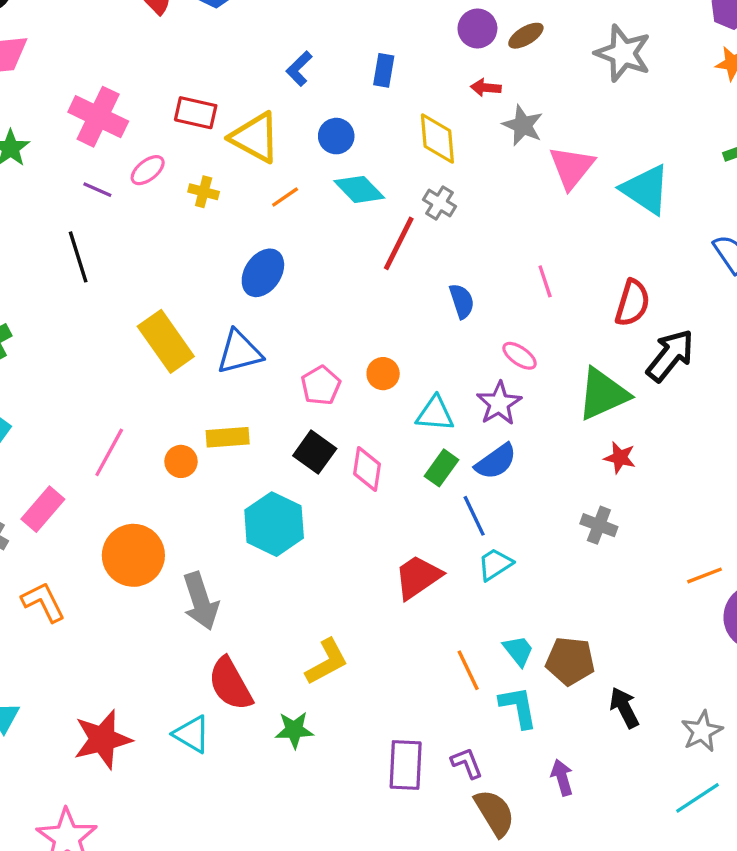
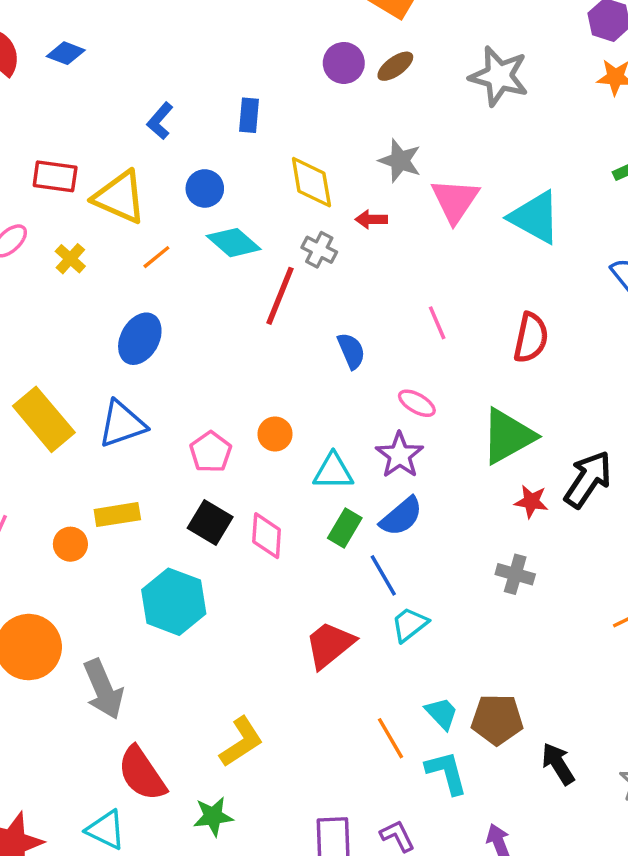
red arrow: (486, 88) -> (371, 219), moved
yellow cross: (204, 192) -> (70, 259), turned 32
black arrow: (670, 355) -> (588, 479), moved

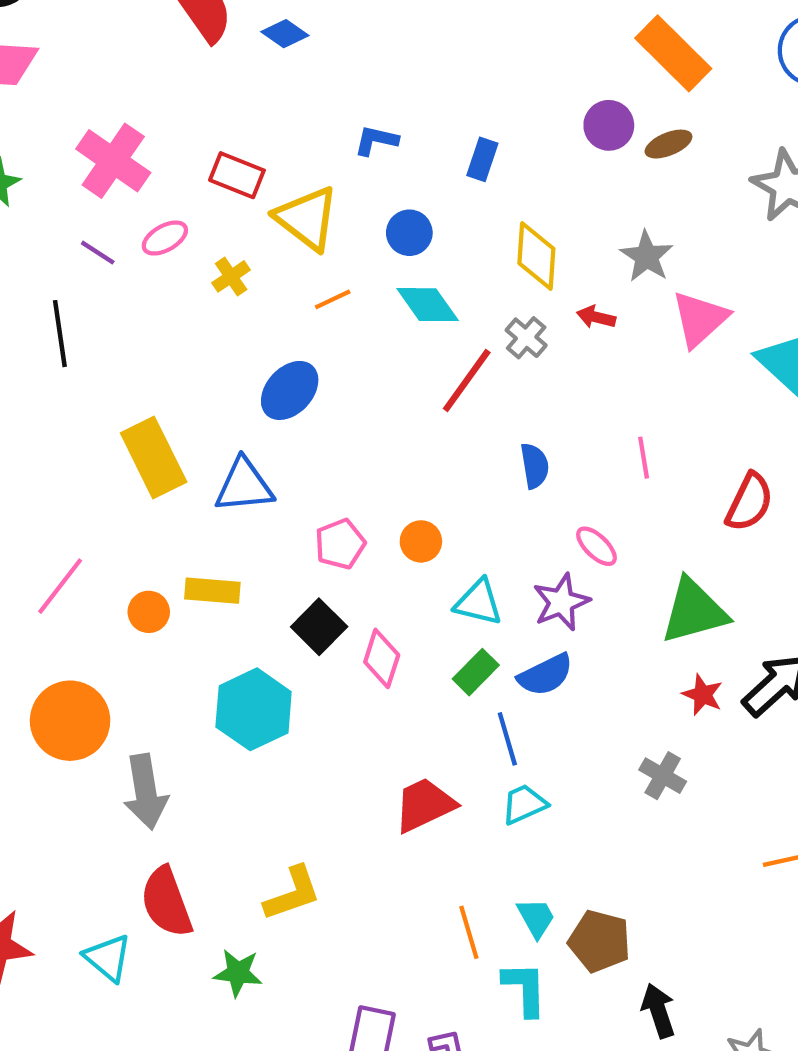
blue L-shape: (160, 121) -> (376, 140), turned 48

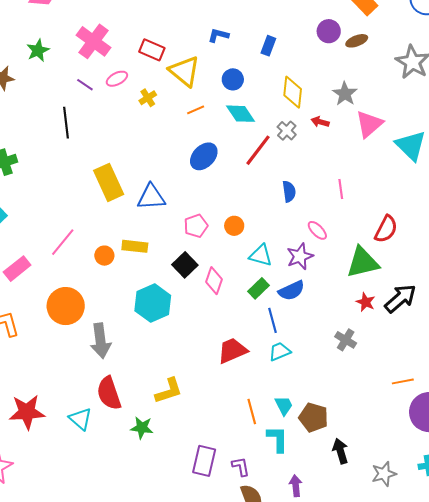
blue ellipse: (290, 390) -> (204, 156), moved
red semicircle: (749, 502) -> (386, 229), moved

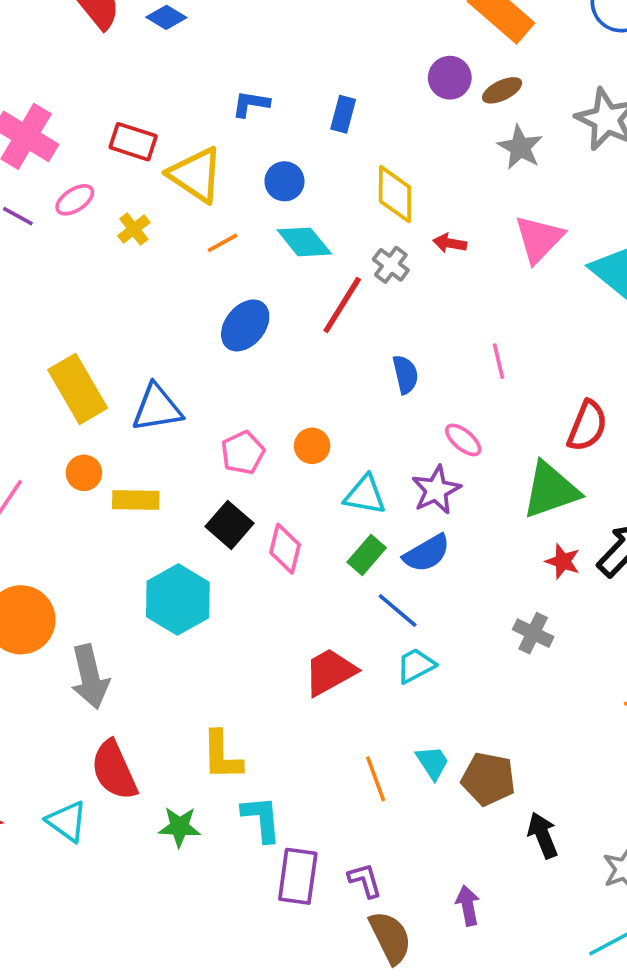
gray star: (345, 94) -> (520, 147), moved
orange circle: (104, 256) -> (84, 473), moved
blue line: (273, 320) -> (398, 610), turned -30
yellow L-shape: (169, 391) -> (222, 756), turned 112
cyan L-shape: (277, 439) -> (262, 819), moved

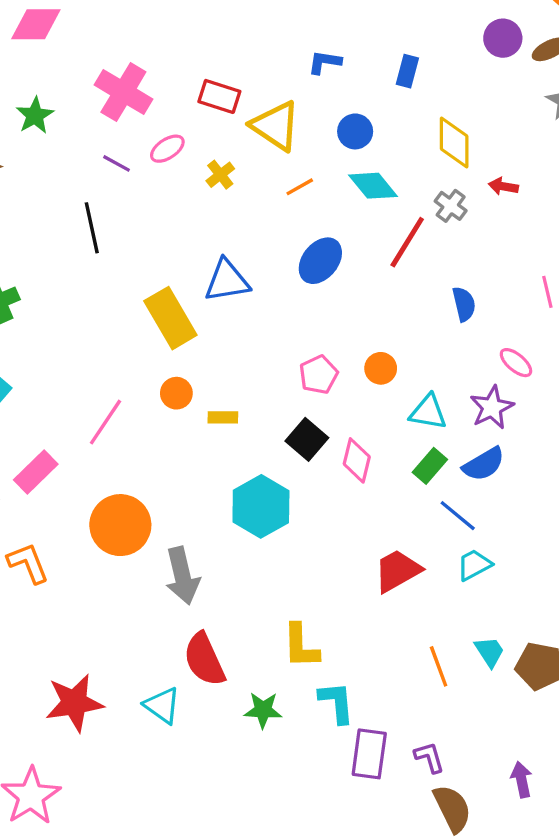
blue triangle: (157, 408) -> (227, 281), moved
yellow rectangle: (136, 500) -> (223, 417), size x0.7

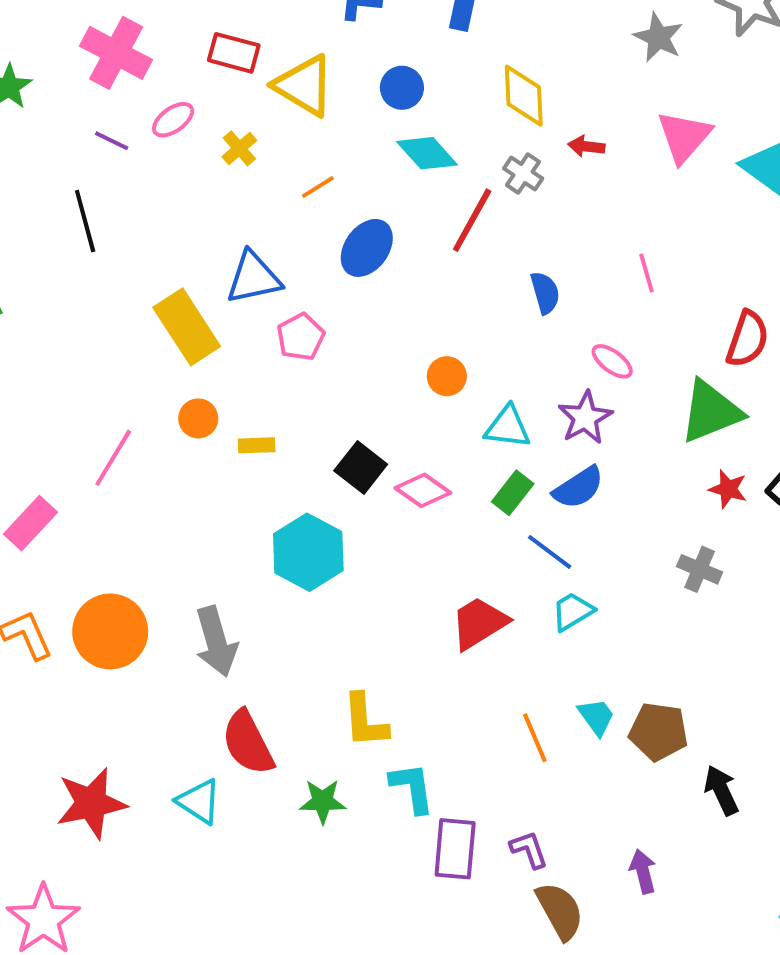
orange line: (300, 187) -> (318, 187), moved
pink pentagon: (319, 375) -> (301, 337), moved
pink diamond: (357, 460) -> (423, 490), turned -66
orange circle: (120, 525) -> (110, 631), moved

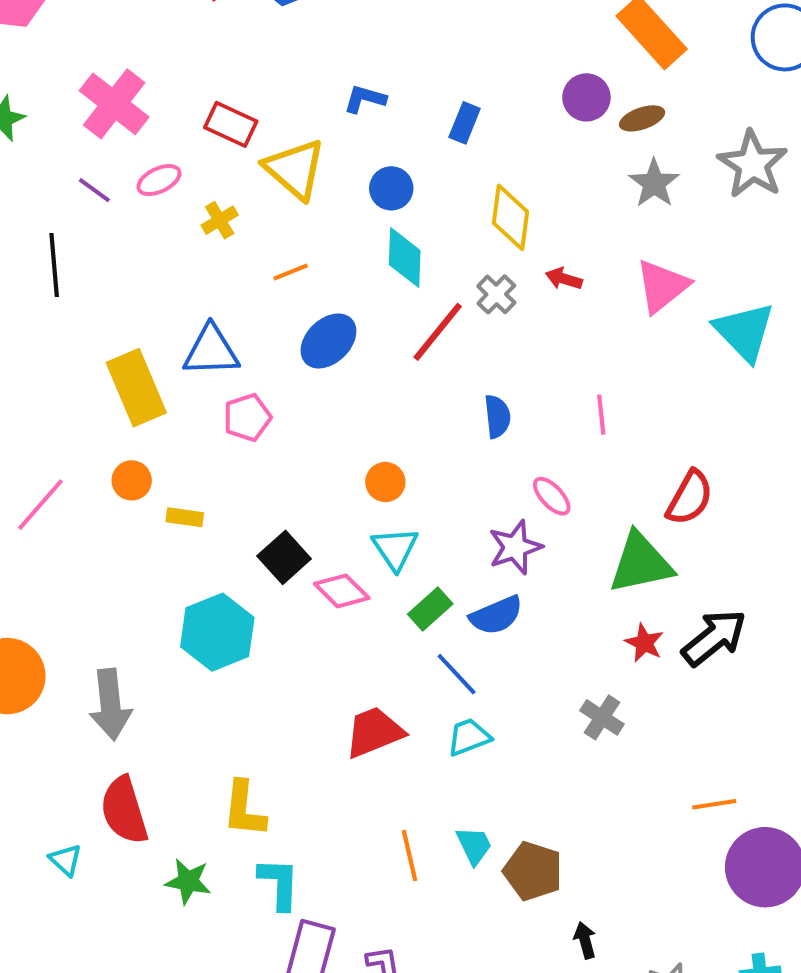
cyan diamond: (427, 153) -> (405, 258), turned 34
cyan triangle: (508, 427) -> (395, 549), moved, turned 39
black arrow: (721, 790) -> (585, 940), size x0.7
cyan triangle: (199, 801) -> (65, 860), size x0.7

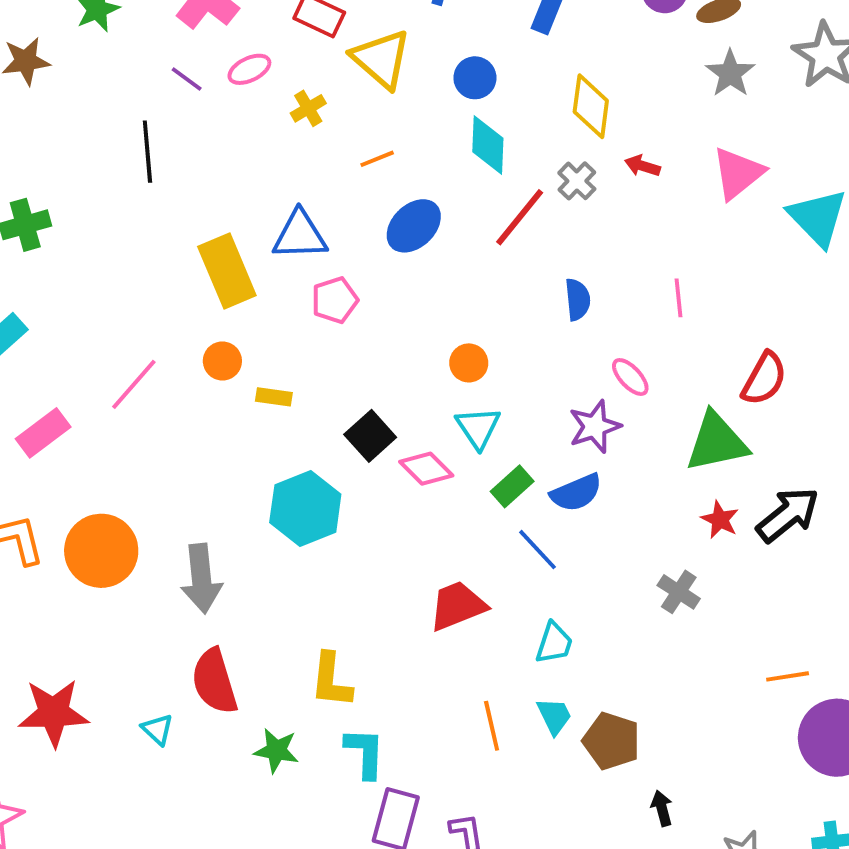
cyan trapezoid: (469, 737) -> (554, 643), moved, turned 129

